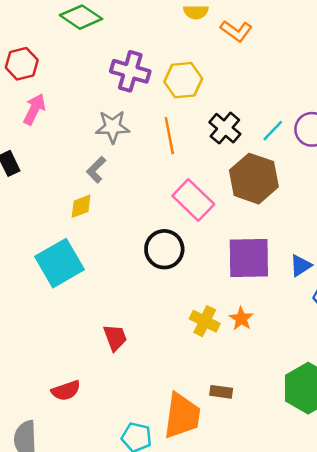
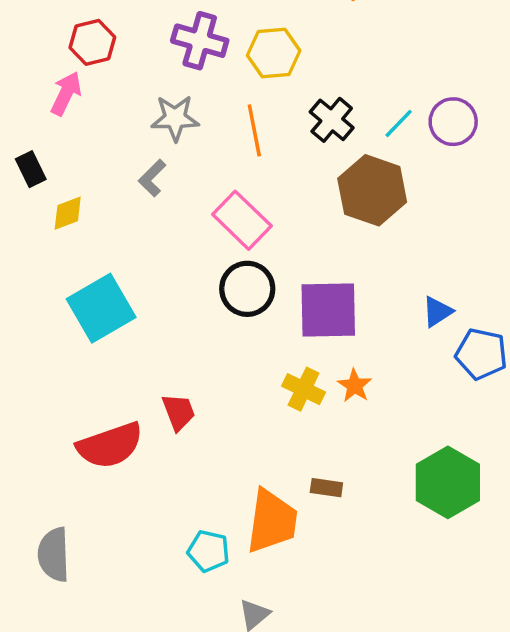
red hexagon: (22, 64) -> (92, 42), moved
pink rectangle: (193, 200) -> (242, 220), moved
yellow diamond: (81, 206) -> (68, 213), moved
purple square: (249, 258) -> (328, 310), moved
red semicircle: (66, 391) -> (110, 445), moved, size x1.6

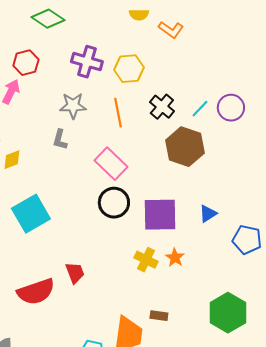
gray L-shape: (152, 178) -> (60, 140), turned -30
blue triangle: (437, 312) -> (208, 214), moved

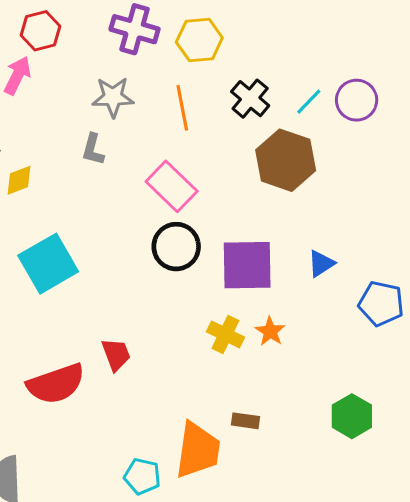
green hexagon: (228, 313) -> (352, 416), size x0.7

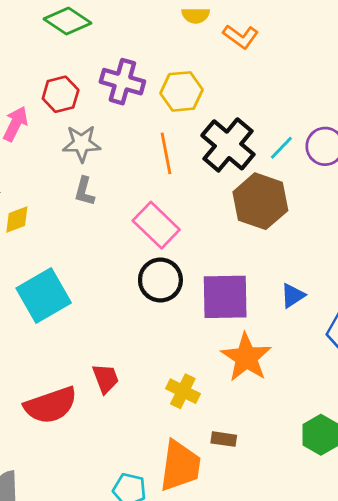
red hexagon: (40, 31) -> (61, 94), moved
gray star: (113, 97) -> (82, 144), moved
black cross: (250, 99) -> (228, 145), size x1.5
orange star: (270, 331) -> (246, 357), size x1.8
yellow cross: (225, 334) -> (183, 391), moved

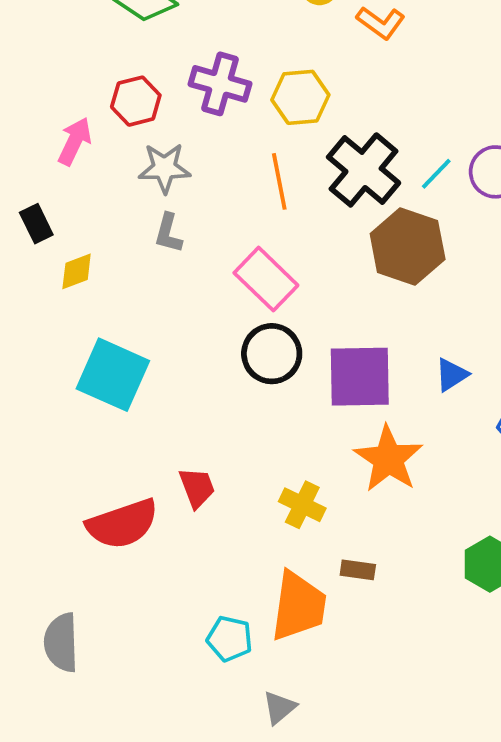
cyan square: (44, 295) -> (113, 375), turned -36

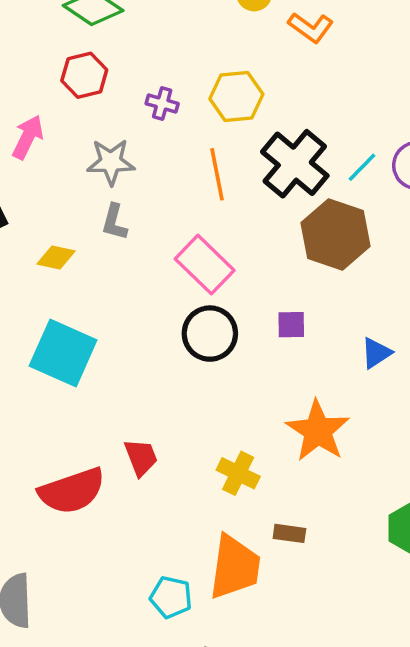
purple cross: (220, 84) -> (162, 104), moved, size x0.6
red hexagon: (136, 101) -> (84, 75), moved
yellow diamond: (77, 271) -> (56, 257), moved, turned 33
purple square: (360, 377) -> (291, 325), moved, size x0.5

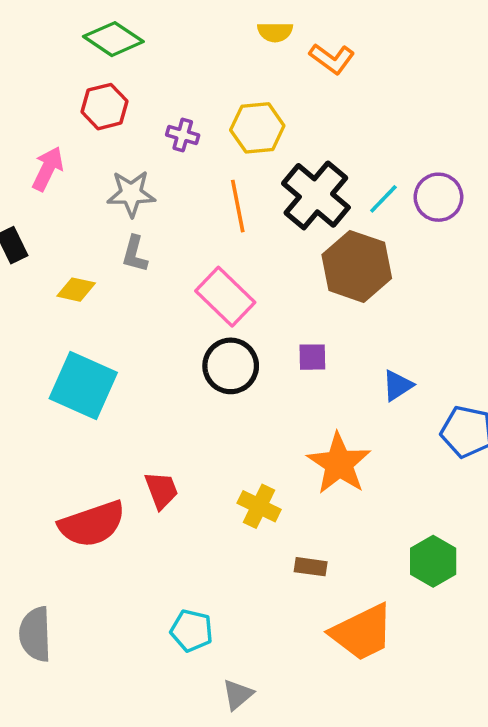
orange trapezoid: (235, 567) -> (362, 632), moved, turned 56

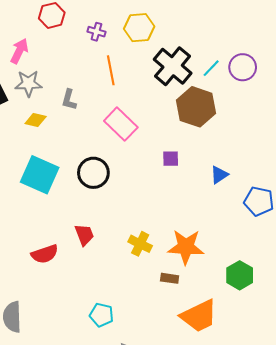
gray star: (131, 194) -> (28, 83), moved
orange line: (238, 206) -> (111, 70), moved
black circle: (231, 366) -> (93, 173), moved
orange star: (339, 464) -> (186, 247), moved, turned -30
red semicircle: (92, 524) -> (45, 254), size x0.7

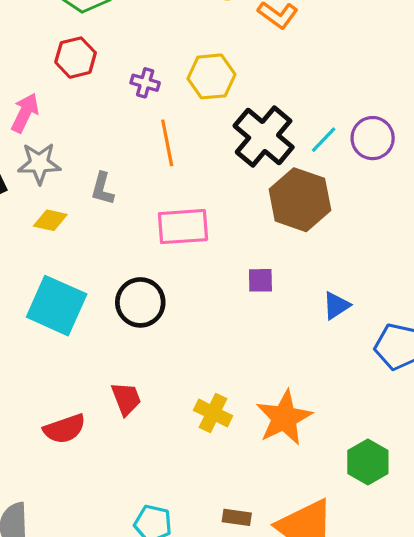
pink rectangle: (121, 124) -> (183, 227), turned -48
orange star: (186, 247) -> (284, 418), turned -30
brown rectangle: (170, 278) -> (237, 517), moved

